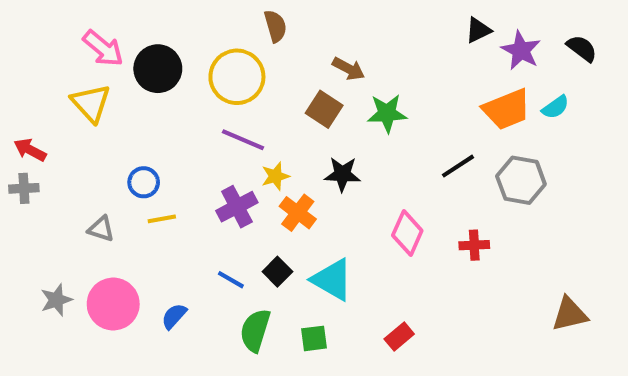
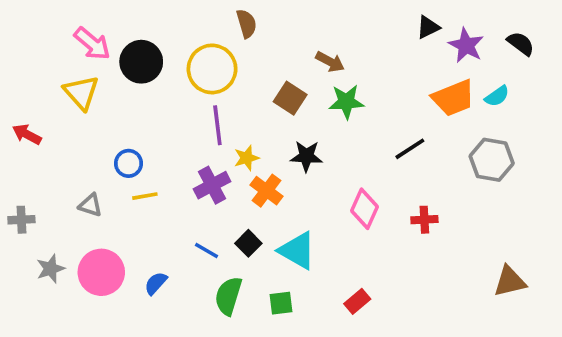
brown arrow: (348, 69) -> (330, 62), moved
purple line: (243, 140) -> (217, 125), turned 60
gray hexagon: (521, 180) -> (492, 160), moved
gray cross: (24, 188) -> (21, 220), moved

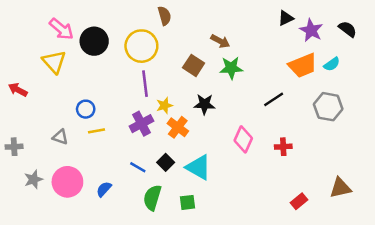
red rectangle: (357, 301) -> (299, 201), moved

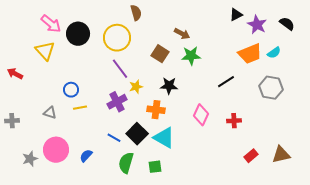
purple line: (145, 84) -> (120, 69), turned -30
orange cross: (178, 127) -> (156, 110), moved, turned -30
black square: (166, 162) -> (137, 134), size x1.5
gray star: (34, 179) -> (30, 159), moved
red rectangle: (299, 201) -> (251, 156), moved

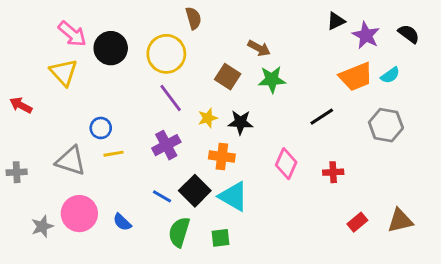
yellow star: (136, 87) -> (208, 118), moved
gray triangle: (50, 113) -> (71, 161), size x1.6
blue semicircle: (86, 156) -> (122, 222), turned -88

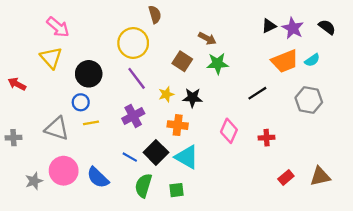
black triangle: (336, 21) -> (269, 26), moved
black circle: (111, 48) -> (89, 74), moved
blue semicircle: (122, 222) -> (98, 178), size x1.5

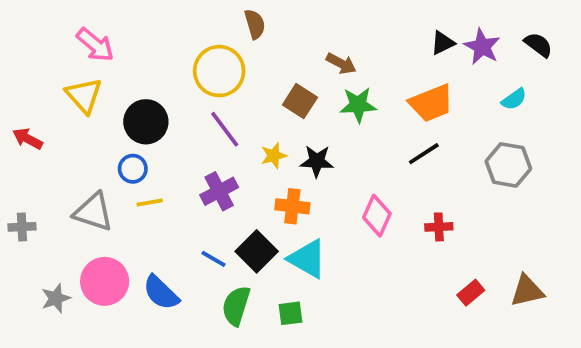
orange trapezoid: (285, 61) -> (431, 103), moved

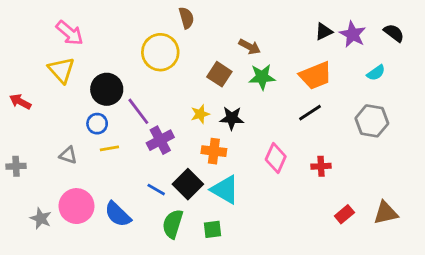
purple line: (225, 129) -> (138, 111), moved
gray triangle: (93, 212) -> (68, 155), size x0.6
gray star: (56, 298) -> (41, 218), turned -30

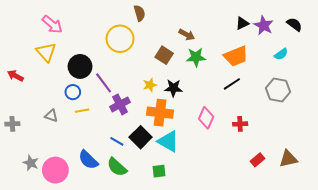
orange cross: (214, 151) -> (160, 113), size x1.4
pink circle: (76, 206) -> (55, 170), moved
green semicircle: (173, 224) -> (117, 167), moved, turned -65

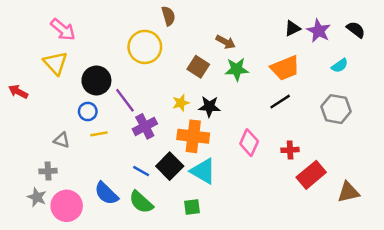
gray cross: (12, 124) -> (48, 171), moved
red rectangle: (257, 160) -> (311, 175), moved, size x1.6

